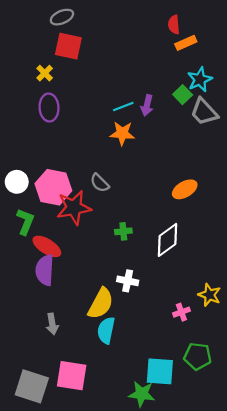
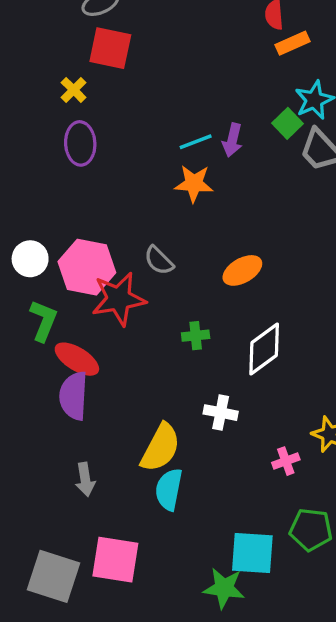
orange ellipse: (185, 189) -> (242, 270), moved
white cross: (128, 281) -> (221, 413), moved

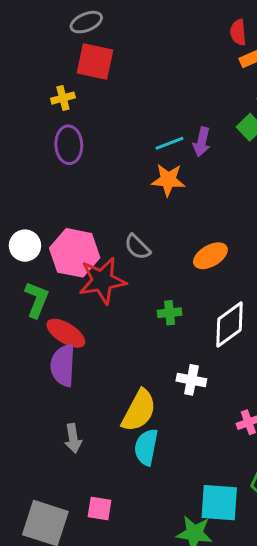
yellow cross: (74, 90) -> (63, 98), turned 30
pink square: (115, 560) -> (99, 508), size x0.6

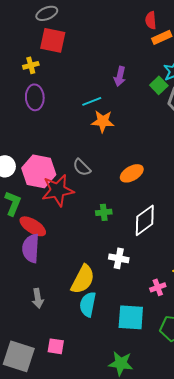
purple arrow: (202, 142) -> (120, 76), moved
cyan line: (170, 143) -> (92, 101), moved
cyan square: (219, 503) -> (131, 317), moved

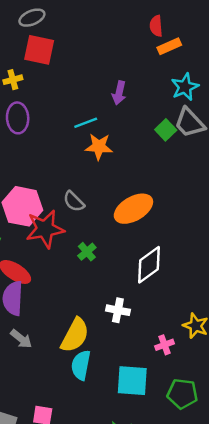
green square: (159, 85) -> (166, 130), moved
orange ellipse: (132, 173) -> (133, 209), size x1.4
green cross: (104, 212) -> (87, 252), moved, turned -35
gray arrow: (38, 298) -> (21, 339), moved, turned -42

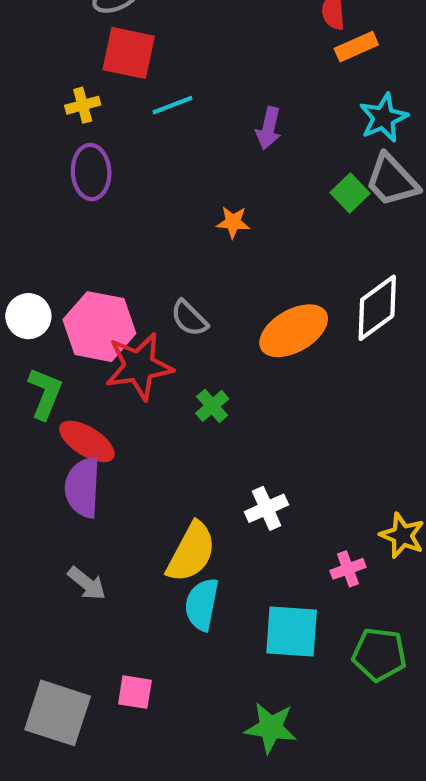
cyan line: (86, 123) -> (173, 105), moved
orange star: (99, 147) -> (233, 222), size x0.7
white diamond: (149, 265) -> (377, 308), moved
white cross: (118, 310) -> (266, 508), turned -35
gray arrow: (21, 339) -> (87, 583), moved

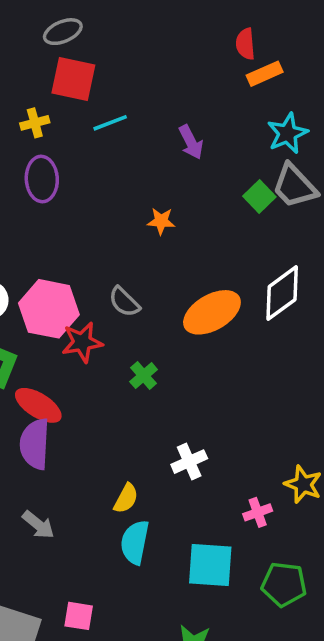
purple arrow: (269, 128) -> (191, 142), turned -40
red star: (139, 366) -> (82, 342), size x0.7
yellow semicircle: (191, 552) -> (126, 498), size x0.6

